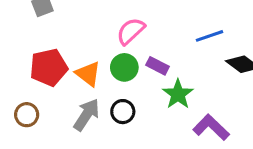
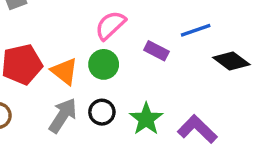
purple rectangle: (157, 66) -> (156, 51), moved
green star: (178, 94) -> (146, 119), moved

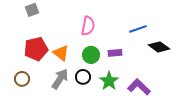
pink semicircle: (110, 25) -> (88, 26), turned 144
purple rectangle: (156, 51) -> (115, 53), moved, turned -32
green circle: (104, 64) -> (91, 55), moved

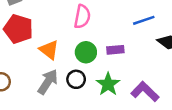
red pentagon: (36, 49) -> (18, 29), moved, turned 30

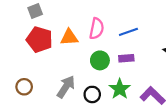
blue line: (144, 20) -> (128, 32), moved
orange triangle: (49, 50) -> (69, 37), moved, turned -42
black circle: (76, 79) -> (92, 94), moved

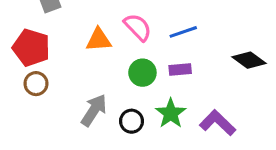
pink semicircle: (97, 29) -> (138, 27), turned -55
red pentagon: (39, 40) -> (31, 48), moved
brown circle: (24, 87) -> (36, 84), moved

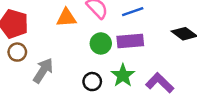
purple rectangle: (180, 70) -> (130, 41), size x1.5
gray arrow: (94, 110) -> (43, 70), moved

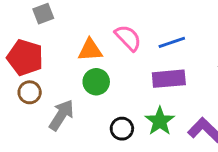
green circle: (101, 43) -> (96, 82), moved

